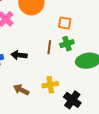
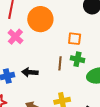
green cross: (67, 44) -> (77, 59), turned 32

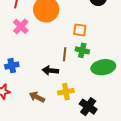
black arrow: (30, 72) -> (50, 70), moved

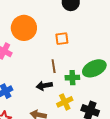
green cross: (82, 50) -> (72, 78), moved

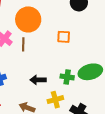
brown line: (54, 66) -> (23, 44), moved

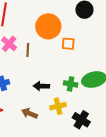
orange circle: (28, 19) -> (48, 26), moved

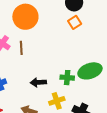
orange circle: (48, 26) -> (25, 17), moved
orange square: (68, 44) -> (75, 22), moved, turned -32

